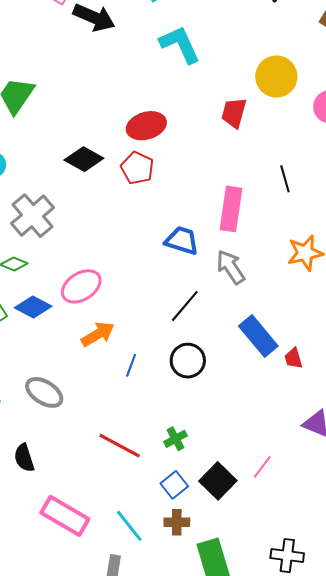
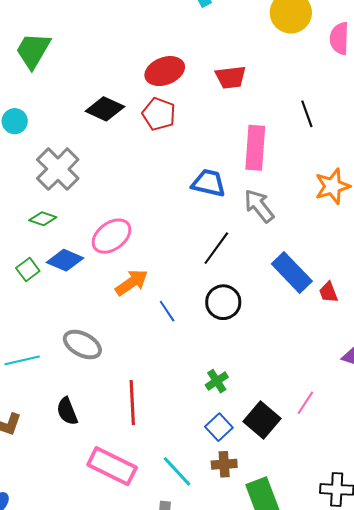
red trapezoid: (234, 113) -> (231, 77), moved, turned -108
blue line: (131, 365) -> (167, 311), turned -50
red line: (120, 446) -> (132, 402), moved, turned 63

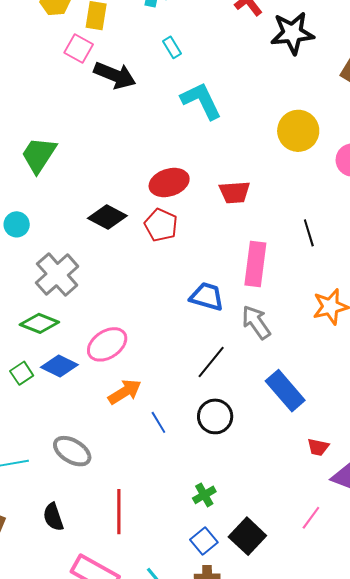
green diamond: (43, 219) -> (39, 323), size x1.4
red trapezoid: (328, 292) -> (318, 447), moved, turned -60
pink line: (305, 403) -> (311, 518), moved

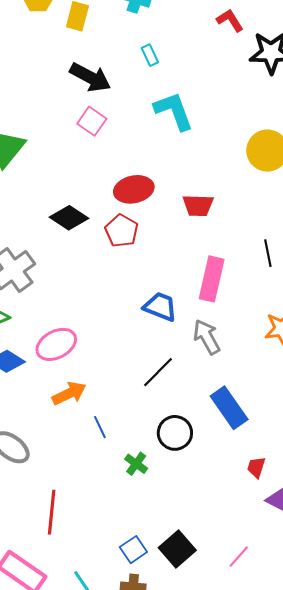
pink square: (79, 49) -> (92, 121), moved
black circle: (215, 416) -> (175, 433), moved
red trapezoid: (318, 447) -> (256, 467), turned 90
green cross: (204, 495) -> (136, 464), moved, turned -30
pink line: (311, 518) -> (239, 557), moved

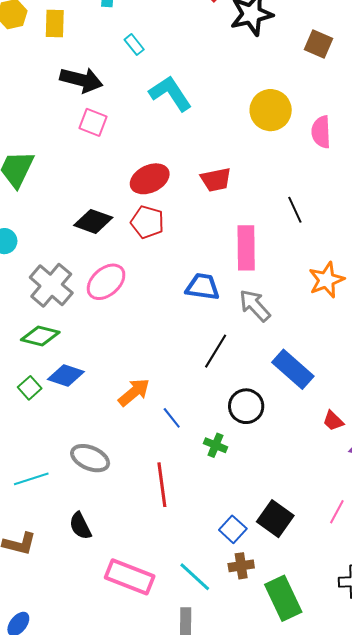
pink ellipse: (56, 344) -> (106, 282), moved
red trapezoid: (256, 467) -> (333, 421), turned -50
red line: (52, 512) -> (162, 485), moved

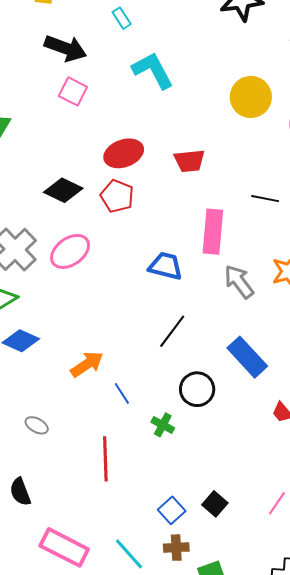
black line: (295, 210) -> (265, 199), turned -60
gray arrow: (255, 305) -> (239, 282), moved
gray ellipse: (90, 458) -> (37, 425), size x0.6
black square: (275, 519) -> (215, 504), size x0.7

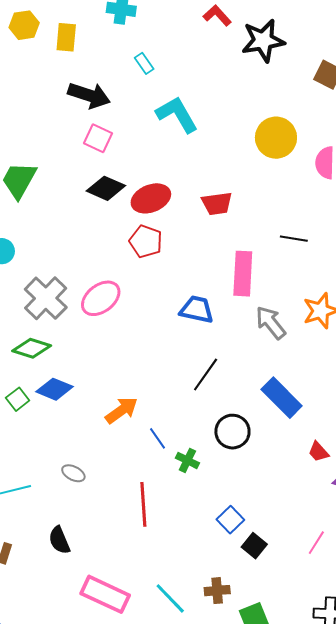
black diamond: (63, 190) -> (106, 188), moved
green cross: (163, 425) -> (187, 460), moved
blue square: (172, 510) -> (230, 520), moved

